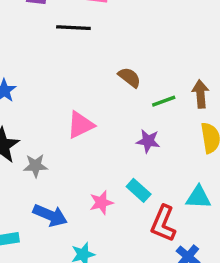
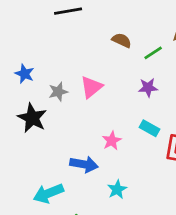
gray star: (36, 166) -> (58, 92), moved
pink star: (101, 203) -> (112, 141), moved

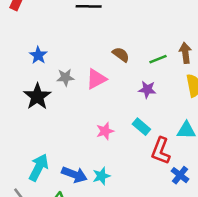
brown semicircle: (122, 40) -> (121, 55), moved
blue arrow: (84, 164) -> (74, 175), moved
cyan arrow: (48, 193) -> (39, 167), turned 128

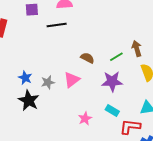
blue star: (38, 55) -> (25, 78), moved
purple star: (147, 90) -> (112, 81), size x1.5
red L-shape: (161, 151) -> (130, 127), turned 85

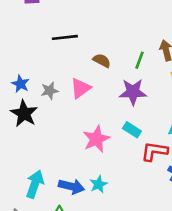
black line: (57, 25) -> (65, 37), moved
green line: (116, 57) -> (139, 60), turned -40
pink star: (85, 119) -> (96, 139), size x1.5

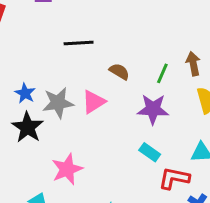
gray star: (50, 91) -> (58, 103), size x1.5
pink star: (96, 139) -> (67, 169), moved

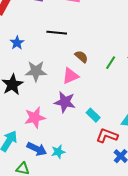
blue star: (25, 93) -> (17, 43), moved
pink triangle: (93, 102) -> (70, 76), moved
purple star: (153, 109) -> (65, 102), moved

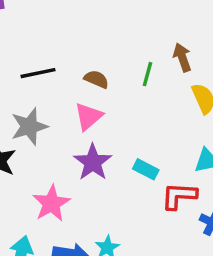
black line: (57, 33) -> (38, 73), moved
purple star: (65, 102) -> (93, 162), turned -30

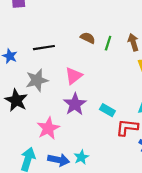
green line: (147, 74) -> (108, 43), moved
brown semicircle: (96, 79) -> (88, 38), moved

